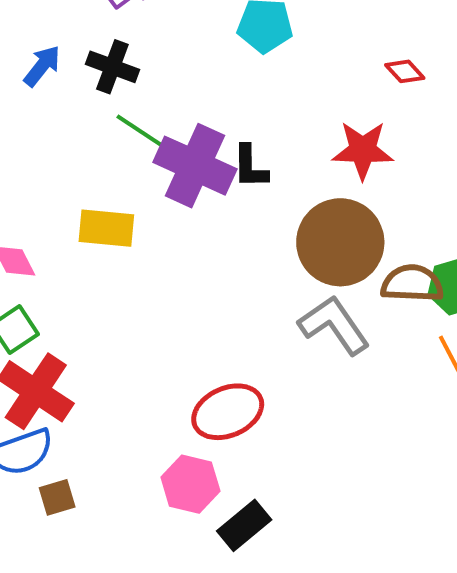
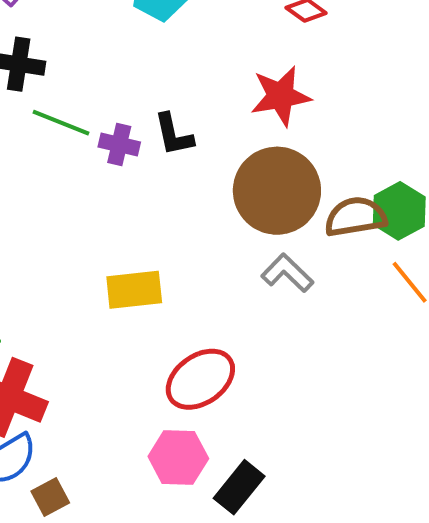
purple cross: (195, 166) -> (119, 145), size x0.5
yellow rectangle: (106, 228) -> (134, 290), moved
gray L-shape: (334, 325) -> (287, 273), size x0.7

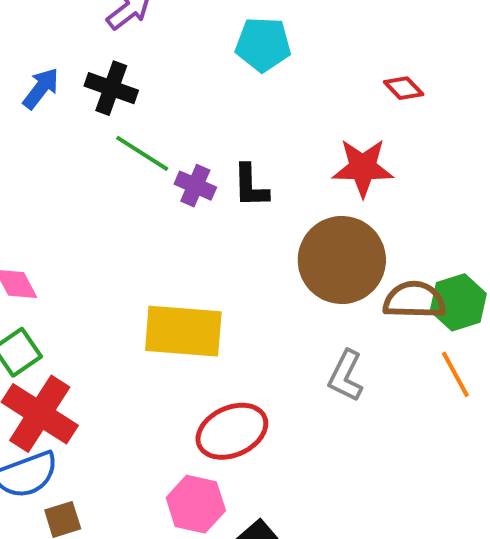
gray L-shape: (287, 273) -> (346, 376), moved, turned -118
yellow rectangle: (134, 290) -> (183, 331), size x1.4

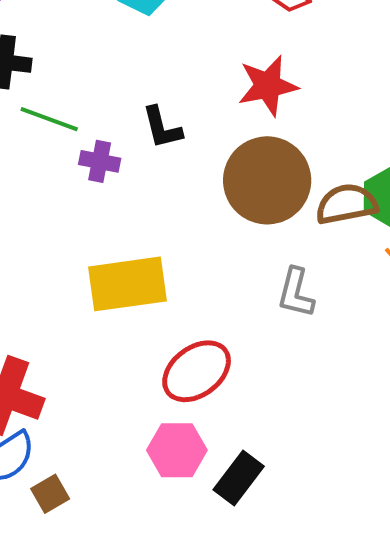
purple cross: (195, 186) -> (100, 161), moved

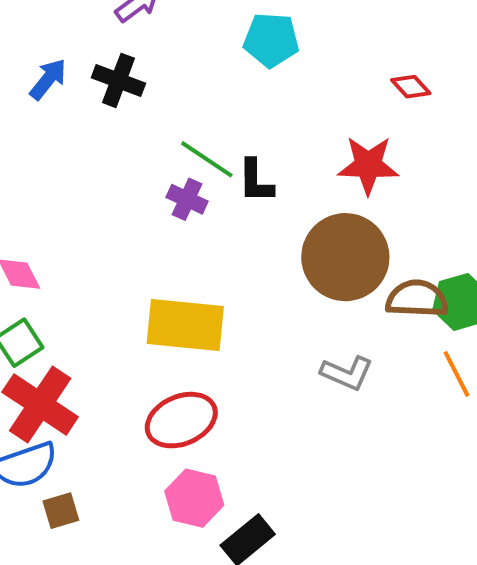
green line: (49, 119) -> (207, 159), moved
gray L-shape: (296, 293) -> (347, 373), turned -94
red ellipse: (197, 371) -> (181, 420), moved

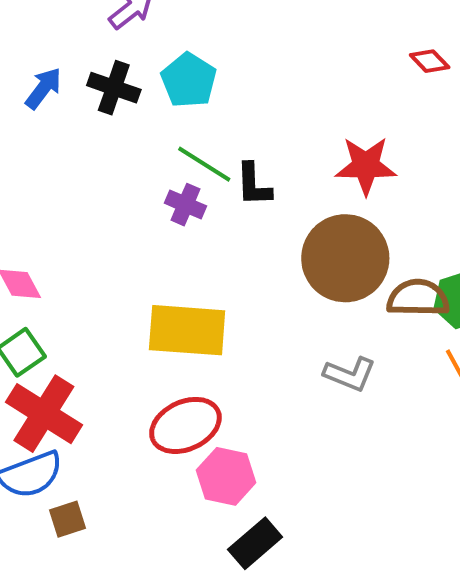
cyan pentagon: (271, 40) -> (189, 80), moved, turned 30
red diamond: (411, 87) -> (430, 61), moved
pink hexagon: (194, 498) -> (226, 476), moved

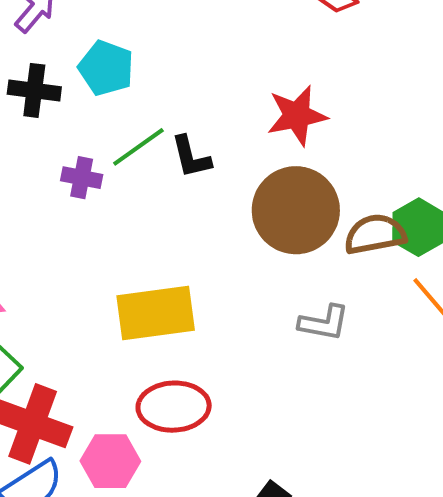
green line: (204, 164) -> (138, 147), turned -56
purple cross: (185, 205) -> (82, 178), moved
red ellipse: (185, 425) -> (174, 407), turned 34
pink hexagon: (226, 476) -> (110, 461), moved

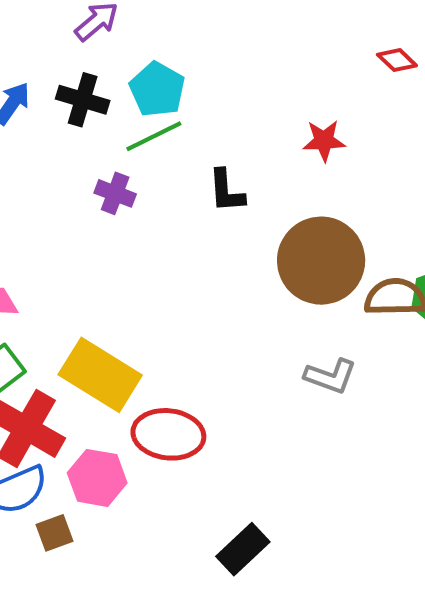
red star: (297, 115) -> (324, 141), moved, size x0.7
green line: (138, 147) -> (154, 136), moved
yellow rectangle: (156, 313) -> (100, 375), moved, turned 30

